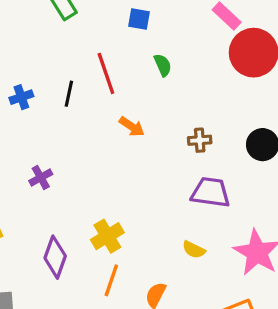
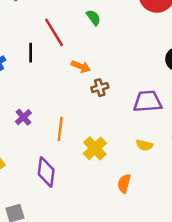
brown cross: (200, 140) -> (100, 88), moved
yellow cross: (107, 236) -> (95, 148), moved
orange line: (111, 280) -> (60, 129), moved

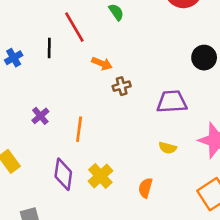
yellow cross: (95, 148) -> (100, 176), moved

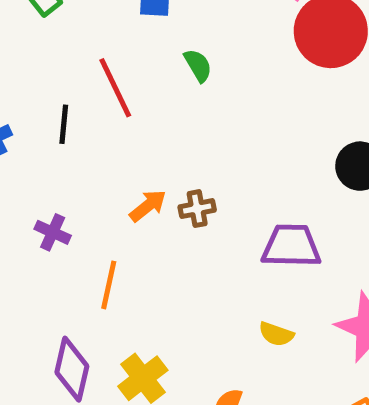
orange arrow: (102, 63) -> (148, 206), moved, turned -66
purple cross: (40, 116) -> (53, 232), moved, turned -30

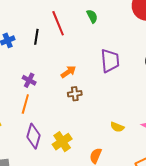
brown cross: (197, 209) -> (75, 94), moved
purple trapezoid: (291, 246) -> (110, 61), moved, turned 80
orange line: (109, 285) -> (25, 104), moved

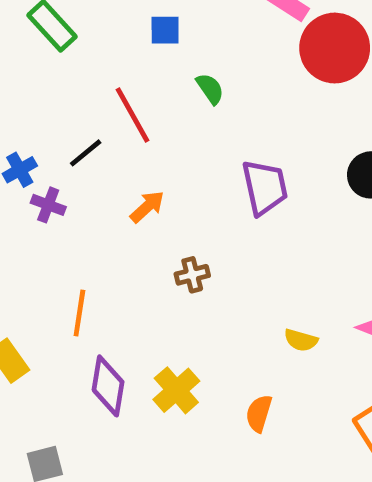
black line: (36, 37) -> (86, 153), turned 49
orange arrow: (68, 72) -> (147, 207), moved
purple cross: (29, 80) -> (48, 205), moved

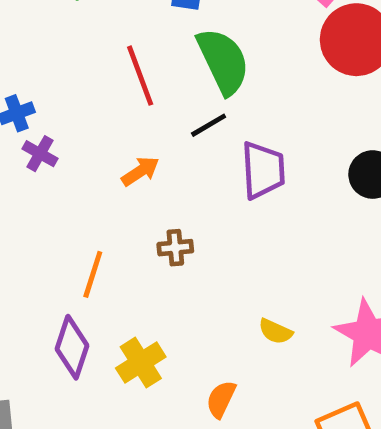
green semicircle: (210, 89) -> (223, 61), size x2.0
black line: (86, 153) -> (209, 125), moved
orange line: (79, 313) -> (93, 274), moved

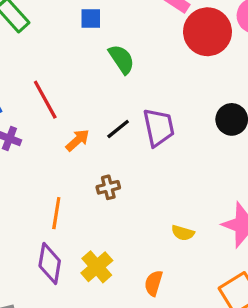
green semicircle: (223, 61) -> (121, 59), size x0.7
red line: (140, 76) -> (45, 100), moved
black line: (209, 125) -> (118, 129), moved

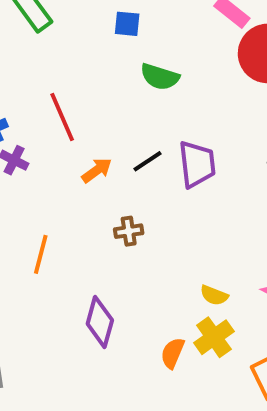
green semicircle: (121, 59) -> (160, 77), turned 136
orange line: (56, 213) -> (41, 254), moved
purple diamond: (50, 263) -> (100, 322), moved
yellow cross: (97, 267) -> (214, 337), moved

